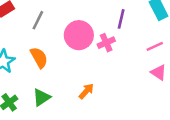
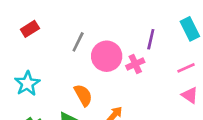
gray line: (38, 20) -> (78, 42), moved
orange semicircle: (39, 58) -> (83, 95), moved

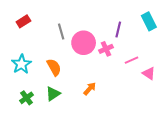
gray line: (78, 42) -> (61, 32), turned -42
pink line: (186, 68) -> (131, 60), moved
orange semicircle: (83, 95) -> (54, 67), moved

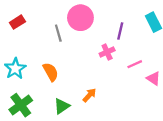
pink circle: (84, 43) -> (80, 18), moved
green triangle: (53, 94) -> (62, 106), moved
green cross: (26, 98) -> (21, 105), size x1.5

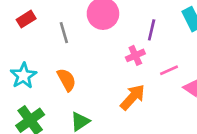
gray line: (58, 33) -> (64, 33), moved
orange arrow: (89, 95) -> (133, 97), moved, size x1.5

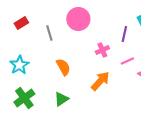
purple line: (152, 30) -> (124, 34), moved
orange semicircle: (67, 80) -> (63, 67), moved

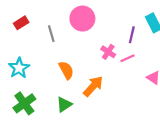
pink cross: (102, 50) -> (108, 52), turned -32
pink line: (127, 61) -> (128, 58), moved
orange arrow: (100, 81) -> (93, 86), moved

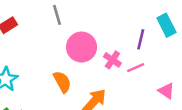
pink circle: (82, 19) -> (82, 47), moved
gray line: (51, 34) -> (57, 15), moved

